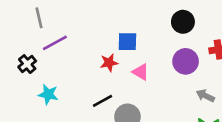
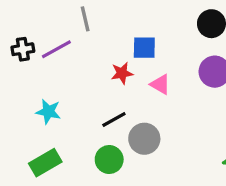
gray line: (39, 18) -> (85, 19), moved
black cross: (27, 64) -> (23, 49), moved, turned 30

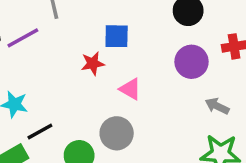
pink triangle: (160, 84) -> (130, 89), moved
black line: (114, 120) -> (40, 132), moved

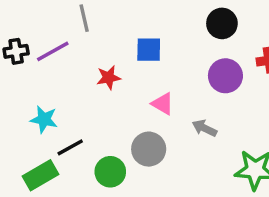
red star: (93, 63) -> (109, 78), moved
gray arrow: (217, 106) -> (205, 128), moved

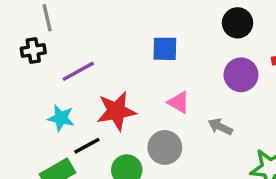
gray line: (84, 18) -> (47, 18), moved
purple line: (53, 51) -> (78, 71), moved
red star: (109, 78) -> (116, 111), moved, size x1.6

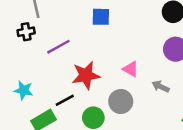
blue square: (165, 49) -> (101, 17), moved
cyan star: (61, 118) -> (24, 90), moved

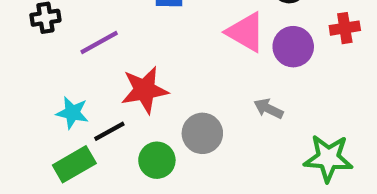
pink triangle: (131, 69) -> (246, 32), moved, size x1.5
cyan star: (24, 90) -> (72, 113), moved

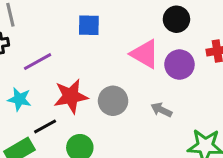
cyan star: (72, 113) -> (19, 99), moved
gray circle: (202, 133) -> (113, 101), moved

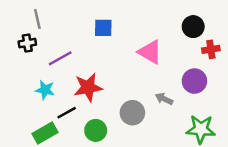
black circle: (176, 19) -> (193, 27), moved
purple circle: (179, 65) -> (194, 81), moved
gray circle: (113, 101) -> (132, 113), moved

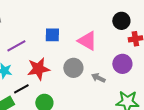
blue square: (103, 28) -> (52, 35), moved
gray circle: (132, 113) -> (73, 68), moved

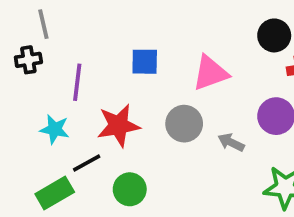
pink triangle: (87, 41) -> (210, 73), turned -50
purple line: (16, 46) -> (77, 82), turned -54

